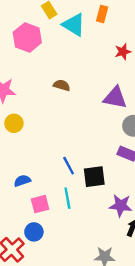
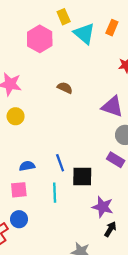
blue semicircle: (22, 181) -> (27, 166), moved
pink square: (40, 204) -> (19, 190), moved

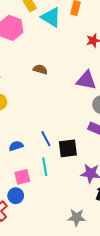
pink square: (19, 190) -> (22, 177), moved

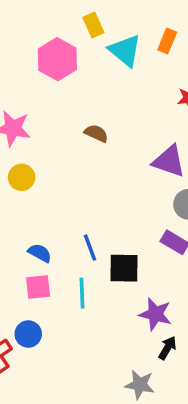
blue semicircle: (16, 146) -> (40, 253), turned 40
pink square: (22, 177) -> (38, 287), moved
gray star: (77, 217) -> (140, 385), moved

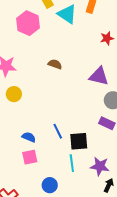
cyan line: (82, 293) -> (72, 163), moved
blue circle: (28, 334) -> (50, 185), moved

